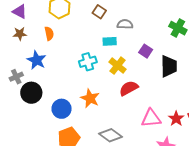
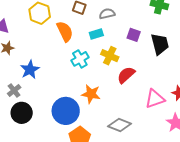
orange semicircle: (49, 34) -> (65, 31), moved, size x1.5
blue star: (37, 60) -> (30, 70), turned 30
black circle: (31, 93) -> (22, 113), moved
blue circle: (62, 109) -> (66, 111), size x1.4

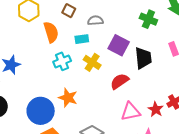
purple square: (134, 35) -> (119, 45), size x1.5
red semicircle: (126, 75) -> (120, 81), moved

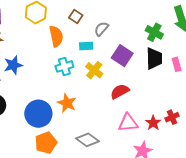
gray semicircle: (95, 20) -> (101, 29), turned -49
black trapezoid: (143, 58) -> (154, 59), moved

